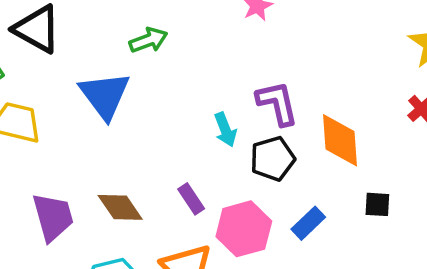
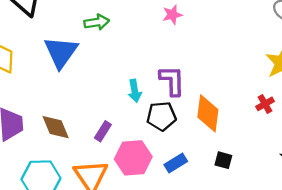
purple rectangle: (191, 199) -> (103, 131), turned 54

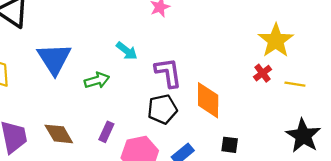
green arrow: (97, 22) -> (97, 80), moved
cyan arrow: (135, 91) -> (127, 51), moved, turned -35
red cross: (265, 104) -> (263, 73), moved

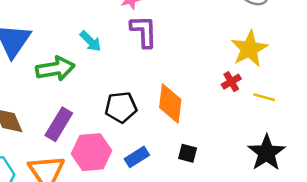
purple L-shape: (168, 73) -> (144, 31), moved
green arrow: (97, 80) -> (55, 69), size x1.4
purple rectangle: (106, 132) -> (59, 124), size x1.5

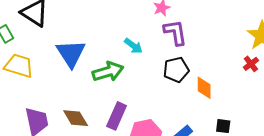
orange diamond: (170, 104) -> (204, 88), size x0.7
black pentagon: (121, 107) -> (176, 70), moved

